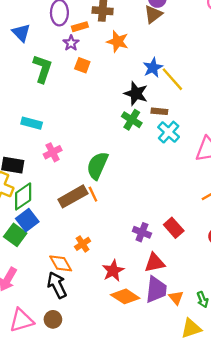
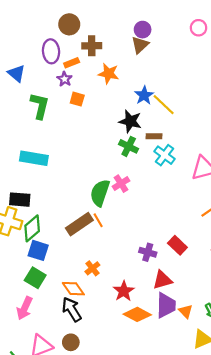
cyan rectangle: (32, 123) -> (34, 158), size x1.4
pink cross: (53, 152) -> (121, 184), moved
blue square: (27, 220) -> (38, 250), turned -30
green square: (15, 235) -> (35, 278), moved

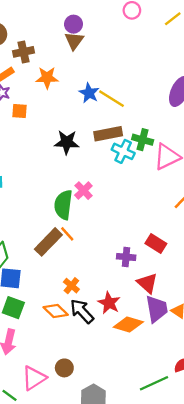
black star: (130, 121) -> (67, 142), moved
brown rectangle: (154, 136) -> (108, 134), size x1.6
green cross: (129, 146) -> (143, 140), moved
red triangle: (162, 280) -> (147, 283), turned -50
black arrow: (72, 309) -> (82, 311), moved

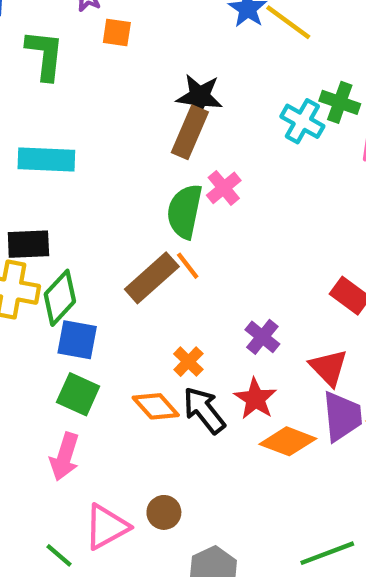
brown rectangle: (108, 134) -> (190, 132), moved, turned -60
purple cross: (126, 257) -> (262, 337), moved, turned 30

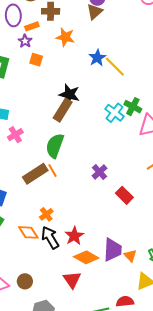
pink cross: (224, 188) -> (15, 135), moved
purple cross: (262, 337) -> (100, 172), moved
red triangle: (329, 367) -> (72, 280), moved

